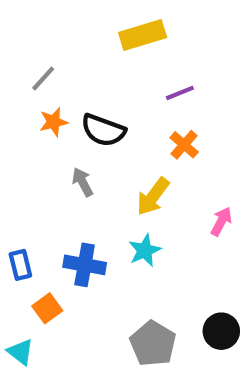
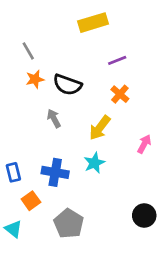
gray line: (43, 78) -> (28, 51), turned -72
gray pentagon: (153, 344) -> (69, 224), moved

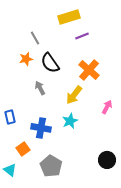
gray line: (28, 51) -> (35, 38), moved
purple line: (117, 60) -> (82, 36), moved
black semicircle: (67, 85) -> (50, 63), turned 35
orange cross: (120, 94) -> (89, 70), size x1.5
blue rectangle: (13, 172) -> (10, 117), moved

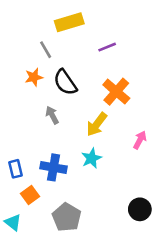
yellow rectangle: (69, 17) -> (69, 22), moved
blue rectangle: (10, 117) -> (16, 169), moved

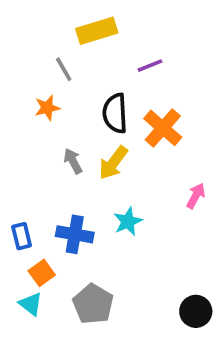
black semicircle: (65, 82) -> (115, 113), moved, turned 32
yellow arrow: (97, 124) -> (113, 163), moved
black circle: (140, 209) -> (196, 311), moved
cyan triangle: (13, 222) -> (31, 304), moved

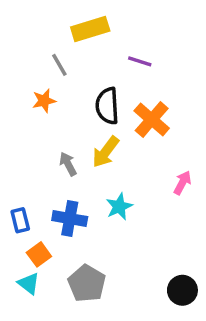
purple line: (150, 66) -> (140, 61), turned 40
gray arrow: (73, 161) -> (68, 164), moved

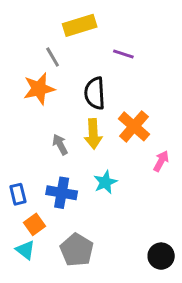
orange star: (44, 101) -> (39, 89), size x1.5
orange cross: (152, 119) -> (134, 126), moved
yellow arrow: (106, 152) -> (93, 134), turned -40

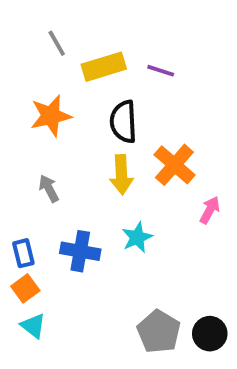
yellow rectangle: (80, 25) -> (104, 67), moved
gray line: (53, 57) -> (57, 43), moved
gray arrow: (60, 144) -> (49, 188), moved
orange square: (34, 224) -> (25, 288), moved
gray pentagon: (77, 250) -> (159, 332), moved

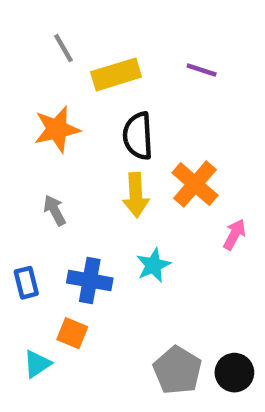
purple line: (161, 71) -> (202, 70), moved
orange square: (25, 288) -> (72, 333), moved, turned -32
cyan triangle: (33, 326) -> (37, 364), turned 48

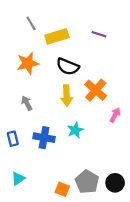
black semicircle: (138, 136) -> (68, 67), turned -65
orange square: (72, 333) -> (62, 189), moved

